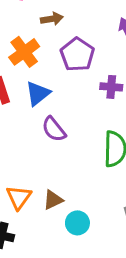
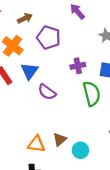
purple cross: (111, 87) -> (78, 66), moved
orange triangle: (19, 197) -> (36, 144), turned -42

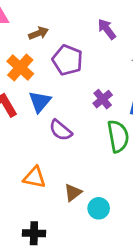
purple cross: (78, 66) -> (103, 99), turned -32
orange triangle: (36, 144) -> (34, 177), moved

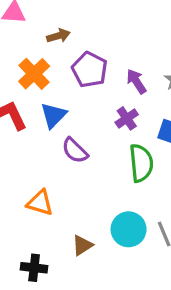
purple arrow: (107, 29) -> (136, 81), moved
brown triangle: (73, 193) -> (82, 245), moved
cyan circle: (99, 208) -> (129, 229), moved, size x1.4

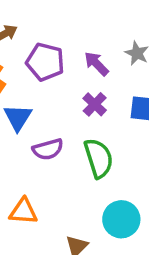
purple semicircle: (75, 150) -> (48, 149), turned -48
green semicircle: (141, 163) -> (99, 158), moved

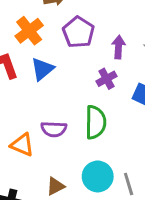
purple arrow: (96, 64) -> (118, 47), turned 30
purple semicircle: (48, 149) -> (54, 129), moved

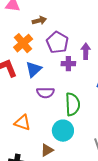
purple cross: (106, 79) -> (68, 64), moved, turned 32
purple semicircle: (54, 129) -> (45, 93), moved
cyan circle: (98, 176) -> (63, 131), moved

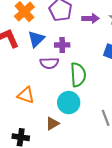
purple arrow: (86, 51) -> (91, 18), turned 91
purple cross: (68, 64) -> (62, 45), moved

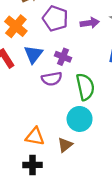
purple cross: (62, 45) -> (63, 57), turned 32
orange triangle: (26, 95) -> (35, 137), moved

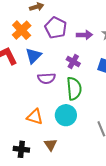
purple cross: (63, 57) -> (73, 61), moved
orange triangle: (35, 137) -> (35, 117), moved
brown triangle: (65, 145) -> (51, 145), moved, turned -32

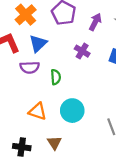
purple arrow: (84, 35) -> (95, 22), turned -63
purple semicircle: (46, 78) -> (30, 67), moved
green semicircle: (74, 89) -> (56, 77), moved, size x0.6

